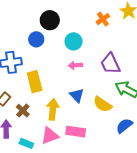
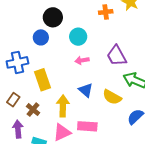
orange cross: (103, 19) -> (106, 12), turned 32

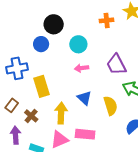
yellow semicircle: (112, 97) -> (111, 106), turned -138

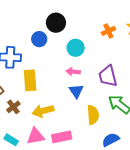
orange cross: (107, 20) -> (108, 31), turned -32
blue triangle: (84, 98) -> (76, 91), moved
yellow arrow: (61, 113) -> (43, 111), turned -120
pink rectangle: (85, 134) -> (62, 137), turned -30

